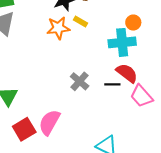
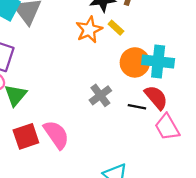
orange circle: (133, 23) -> (135, 62), moved, size x1.6
orange star: (58, 28) -> (89, 30), turned -30
pink semicircle: (49, 122) -> (56, 135), turned 104

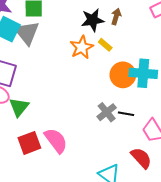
gray cross: (100, 95) -> (107, 112), moved
red semicircle: (156, 97) -> (141, 158), moved

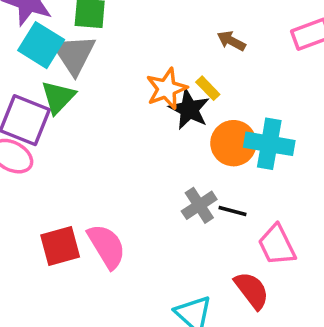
brown arrow: (116, 17) -> (231, 41), turned -84
black star: (93, 20) -> (189, 109), moved, turned 30
green triangle: (19, 107) -> (58, 97), moved

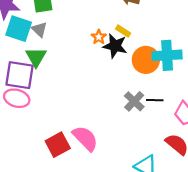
gray triangle: (74, 54) -> (39, 30), size x0.6
orange star: (167, 89) -> (99, 37), size x0.6

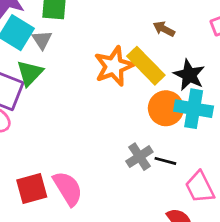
yellow rectangle: (123, 31) -> (146, 66), size x2.0
orange star: (99, 37) -> (114, 66), size x2.0
black star: (115, 46) -> (189, 75), moved

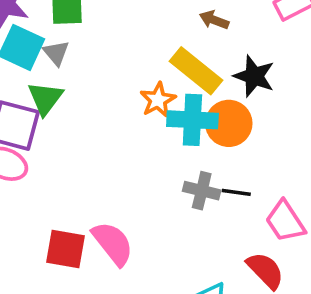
orange star: (114, 66) -> (158, 100), moved, size x0.7
cyan cross: (194, 109) -> (192, 120), moved
gray cross: (139, 157) -> (202, 191), turned -36
red square: (32, 188) -> (66, 249), turned 32

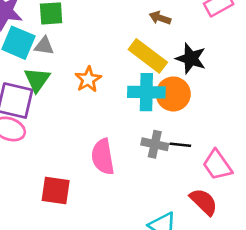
gray triangle: (56, 53) -> (44, 46), turned -40
orange star: (158, 100) -> (88, 79), moved
pink semicircle: (113, 243) -> (103, 157), moved, turned -150

